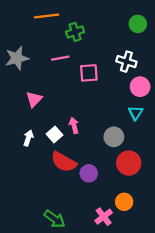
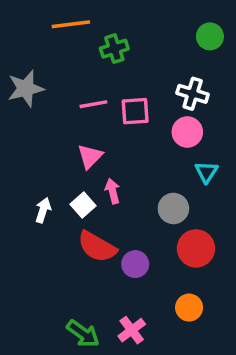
pink line: (60, 58) -> (93, 104), moved
pink circle: (140, 87) -> (187, 132), moved
pink triangle: (34, 99) -> (90, 156), moved
pink cross: (104, 217) -> (132, 330), moved

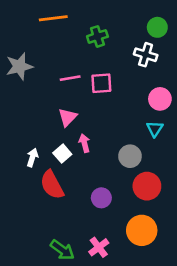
green cross: (114, 49) -> (97, 36), moved
white cross: (193, 94) -> (146, 55), moved
pink circle: (187, 132) -> (160, 99), moved
red semicircle: (97, 247) -> (52, 185), moved, turned 32
orange circle: (189, 308) -> (142, 230), size x1.5

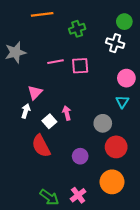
pink triangle: (68, 117) -> (35, 92), moved
white arrow: (32, 157) -> (26, 111), moved

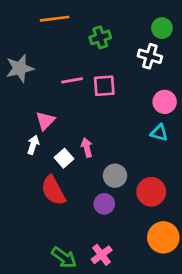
cyan triangle: (122, 102) -> (159, 133), turned -48
gray circle: (103, 123) -> (115, 176), moved
orange circle: (112, 182) -> (163, 237), moved

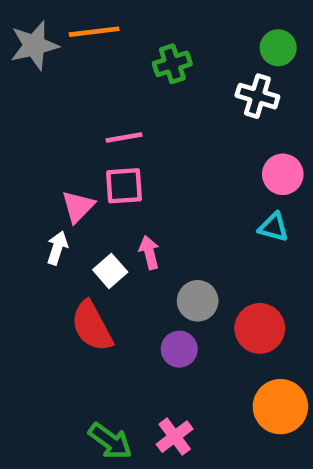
gray star: (20, 68) -> (34, 45), moved
pink square: (104, 86) -> (124, 186), moved

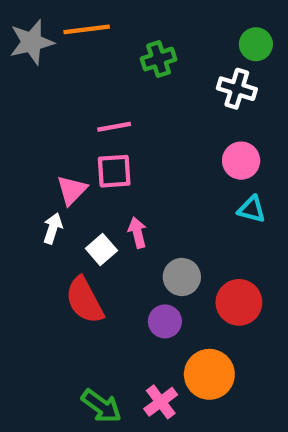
pink circle: (283, 174) -> (241, 161), moved
orange circle: (280, 407) -> (209, 374), moved

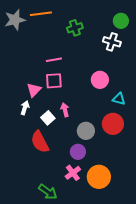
pink circle: (241, 161) -> (100, 80), moved
red circle: (239, 302) -> (113, 124), moved
pink cross: (161, 402) -> (73, 173), moved

